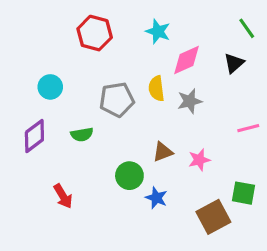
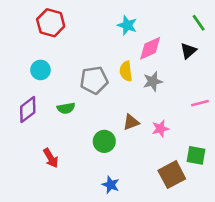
red hexagon: (95, 33) -> (51, 23), moved
blue star: (156, 198) -> (111, 185), moved

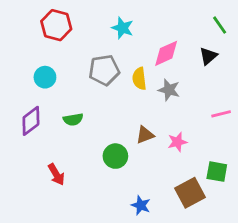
cyan star: (127, 25) -> (122, 28), moved
gray pentagon: (94, 80) -> (104, 70), moved
gray star: (153, 81) -> (169, 90), turned 30
blue star: (111, 185) -> (141, 205), moved

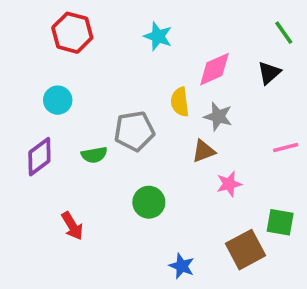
gray pentagon: (104, 70) -> (134, 131), moved
brown triangle: (145, 135) -> (204, 151), moved

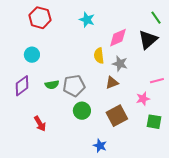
black triangle: (269, 73) -> (148, 40), size x1.5
gray pentagon: (134, 131) -> (74, 86), moved
pink star: (229, 184) -> (143, 99), moved
brown square: (245, 250) -> (117, 116), moved

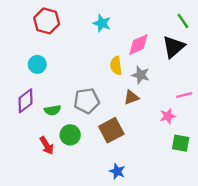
green semicircle: (52, 85) -> (53, 110), moved
green circle: (82, 111) -> (70, 135), moved
brown square: (117, 116) -> (111, 130), moved

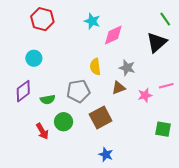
pink diamond: (138, 44) -> (113, 35), moved
yellow semicircle: (116, 66) -> (95, 67), moved
pink star: (168, 116) -> (145, 95), moved

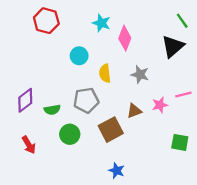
pink diamond: (113, 35) -> (125, 38), turned -45
cyan circle: (34, 58) -> (79, 56), moved
brown triangle: (119, 88) -> (134, 111), moved
red arrow: (42, 131) -> (29, 145), moved

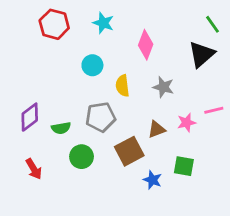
cyan star: (101, 23) -> (103, 23), moved
green square: (180, 142) -> (184, 166), moved
blue star: (117, 171) -> (152, 180), moved

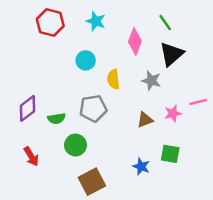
green line: (212, 24) -> (165, 23), moved
black triangle: (202, 54) -> (171, 54), moved
brown square: (129, 151) -> (92, 182), moved

